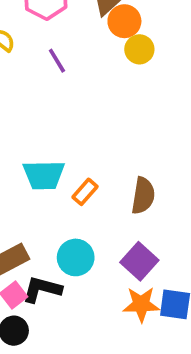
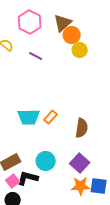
purple line: (57, 61) -> (36, 56), turned -32
orange rectangle: (85, 192) -> (51, 117), moved

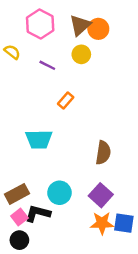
orange circle: (72, 35) -> (98, 29), moved
yellow circle: (80, 50) -> (81, 54), moved
orange rectangle: (51, 117) -> (66, 100), moved

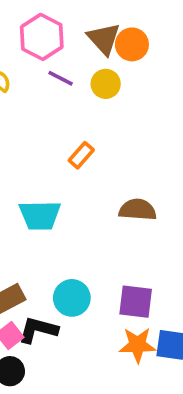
brown triangle: (80, 25) -> (104, 39), turned -30
purple line: (47, 65) -> (61, 78), moved
brown semicircle: (103, 153) -> (138, 210), moved, turned -95
purple square: (101, 195) -> (136, 302), turned -35

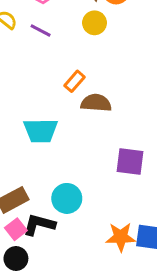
purple line: (61, 78) -> (41, 31), moved
brown semicircle: (138, 210) -> (96, 103), moved
purple square: (136, 302) -> (130, 161), moved

